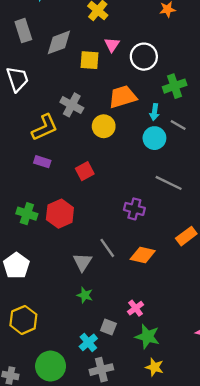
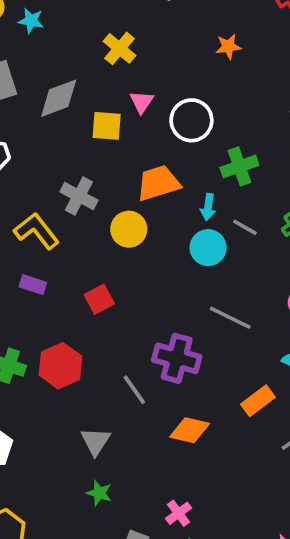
yellow L-shape: (45, 127) -> (37, 231), turned -104
purple cross: (134, 209) -> (177, 358), size x1.4
gray line: (107, 248) -> (134, 390), moved

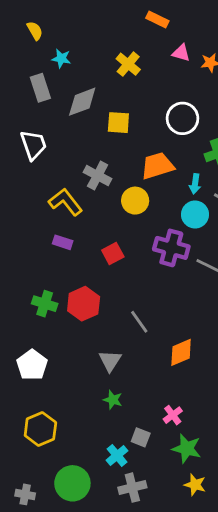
cyan star: (31, 21) -> (61, 59), moved
pink triangle: (142, 102) -> (181, 53), moved, turned -48
purple cross: (177, 358) -> (171, 248), moved
orange diamond: (190, 430) -> (181, 352), turned -36

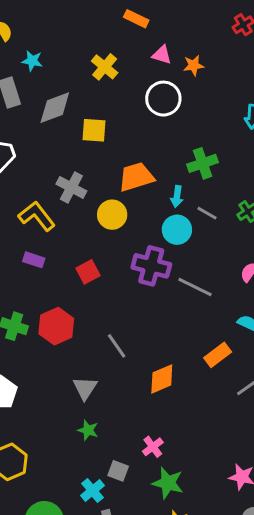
white circle: (182, 118) -> (163, 99), moved

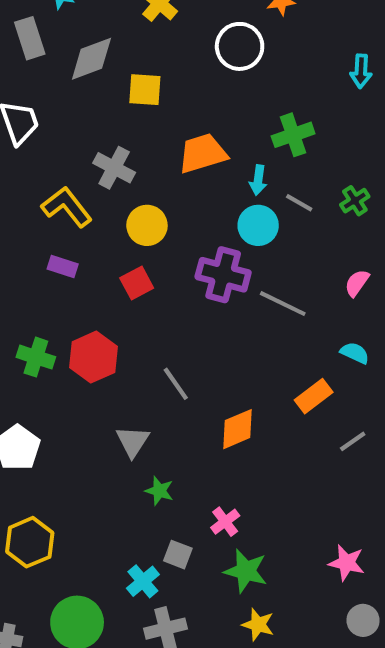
yellow circle: (112, 215) -> (147, 225), moved
green star: (88, 430) -> (159, 491), moved

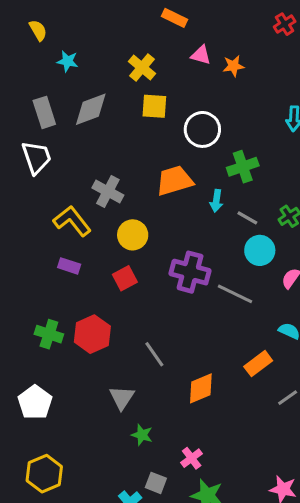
gray rectangle: (30, 38) -> (44, 112), moved
white circle: (240, 46) -> (202, 129), moved
yellow square: (145, 90) -> (154, 106), moved
cyan circle: (258, 225) -> (260, 250), moved

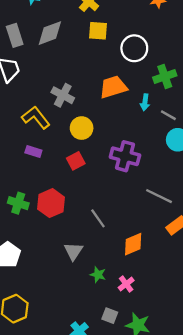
gray line: (235, 294) -> (159, 196), moved
green star: (142, 435) -> (98, 275), moved
pink cross: (192, 458) -> (126, 284), moved
gray square: (156, 483) -> (110, 316), moved

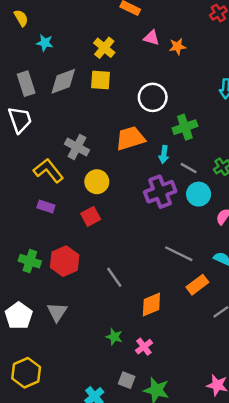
yellow square: (98, 31) -> (101, 80), moved
purple cross: (125, 156) -> (160, 192), moved, turned -36
gray triangle: (73, 251) -> (57, 312), moved

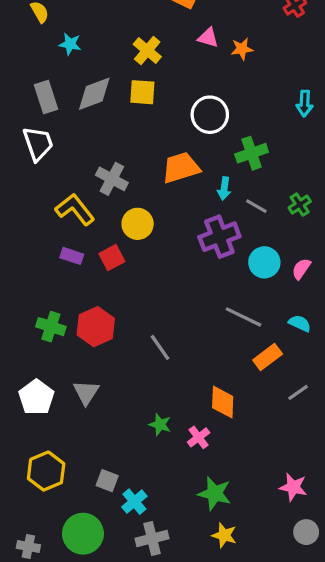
cyan circle: (199, 194) -> (264, 262), moved
red square: (91, 216) -> (112, 258), moved
orange diamond: (151, 305) -> (223, 402), moved, turned -65
gray square: (127, 380) -> (107, 481), moved

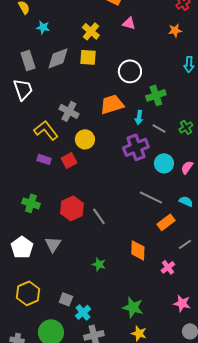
orange star: (242, 49) -> (175, 30), moved
red hexagon: (96, 327) -> (72, 208), moved
pink cross: (199, 437) -> (168, 267), moved

